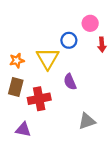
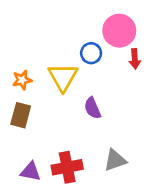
pink circle: (90, 23) -> (119, 31), size x1.5
red cross: (39, 99) -> (67, 167), moved

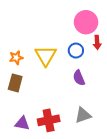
blue circle: (91, 53) -> (76, 51), moved
purple semicircle: (92, 108) -> (79, 78), moved

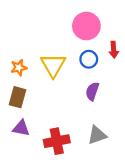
pink circle: (86, 22) -> (86, 26), moved
purple semicircle: (79, 78) -> (92, 91), turned 42
purple triangle: (22, 123) -> (21, 128), moved

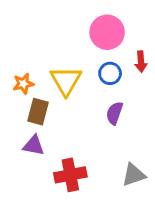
brown rectangle: (18, 97) -> (38, 112), moved
purple triangle: (21, 128) -> (34, 145), moved
gray triangle: (97, 135) -> (134, 175), moved

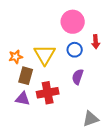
red cross: (70, 175) -> (48, 93), moved

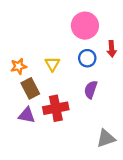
yellow triangle: (45, 55) -> (52, 64), size x0.6
brown rectangle: (26, 76) -> (30, 88), turned -42

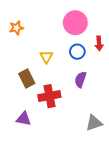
orange star: (19, 66) -> (16, 28), moved
purple triangle: (27, 115) -> (24, 119), moved

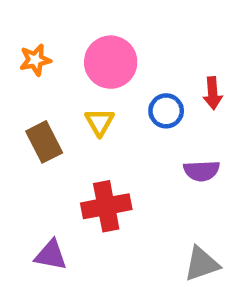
pink circle: (75, 23) -> (111, 62), moved
brown rectangle: (27, 78) -> (44, 142), moved
purple semicircle: (80, 80) -> (202, 171), moved, turned -112

